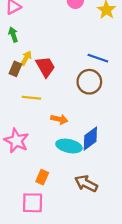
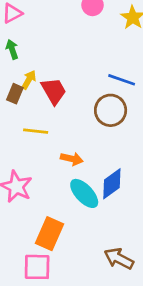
cyan ellipse: (69, 146) -> (84, 193), turned 35
orange rectangle: (42, 177) -> (50, 234), size x1.6
brown arrow: (86, 183) -> (119, 259), moved

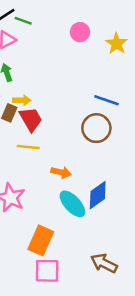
yellow arrow: (29, 80) -> (22, 100), turned 60
red trapezoid: (54, 91) -> (31, 119), moved
pink square: (37, 267) -> (47, 271), moved

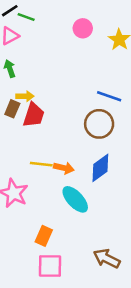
red trapezoid: (31, 119) -> (34, 115), turned 48
yellow line: (28, 147) -> (41, 164), moved
blue diamond: (98, 195) -> (100, 168), moved
orange rectangle: (41, 240) -> (44, 236), size x0.7

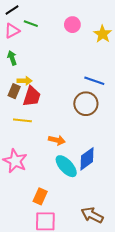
green line: (26, 17) -> (31, 24), moved
yellow line: (41, 164) -> (22, 120), moved
blue diamond: (100, 168) -> (87, 159), moved

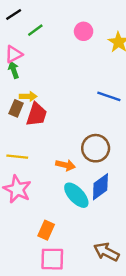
green line: (31, 24) -> (35, 30), turned -56
pink triangle: (12, 31) -> (14, 54), moved
brown circle: (86, 104) -> (96, 148), moved
yellow line: (22, 120) -> (17, 157), moved

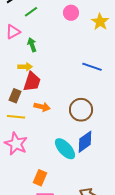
green arrow: (14, 70) -> (32, 45), moved
brown rectangle: (16, 108) -> (15, 96), moved
orange arrow: (65, 165) -> (42, 107), moved

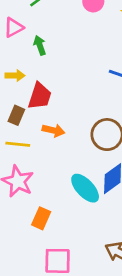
yellow arrow: (25, 67) -> (15, 76), moved
orange rectangle: (40, 178) -> (41, 218), moved

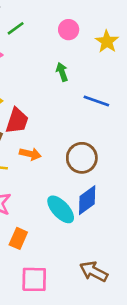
green arrow: (40, 45) -> (62, 72), moved

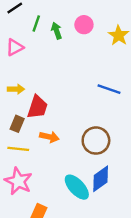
green line: (16, 28) -> (36, 23), turned -35
green arrow: (62, 72) -> (57, 31), moved

